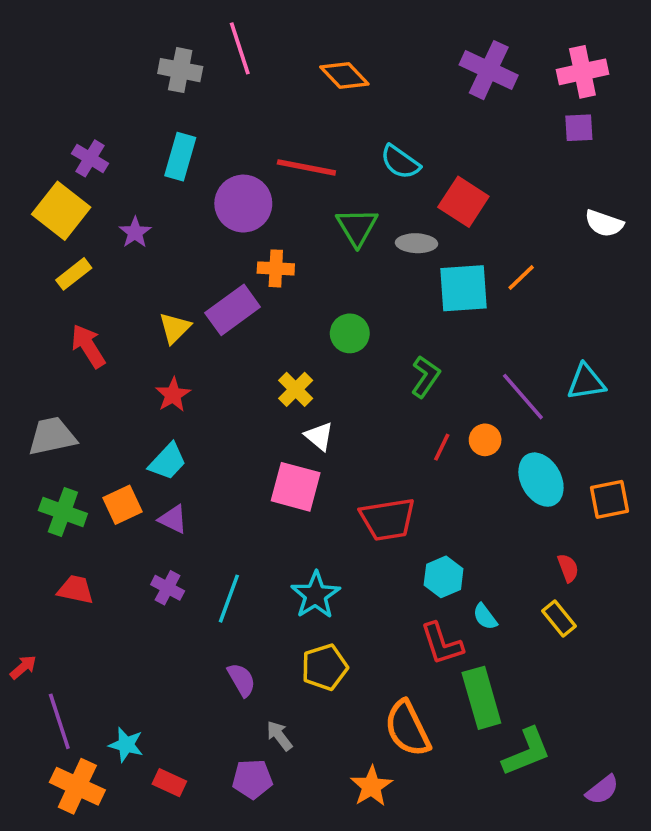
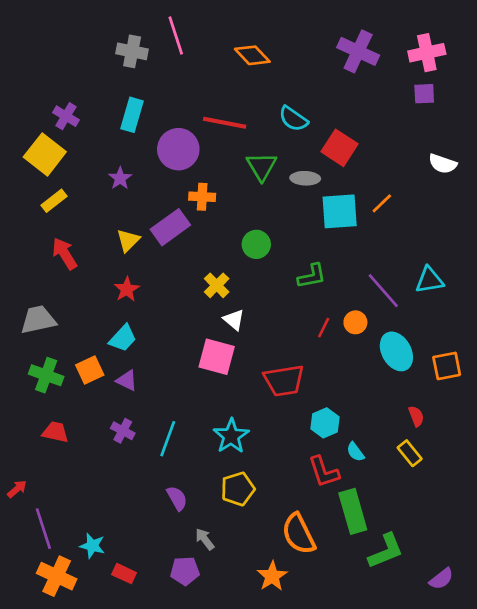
purple star: (135, 232) -> (120, 178), moved
green L-shape: (426, 377) -> (312, 276), turned 44

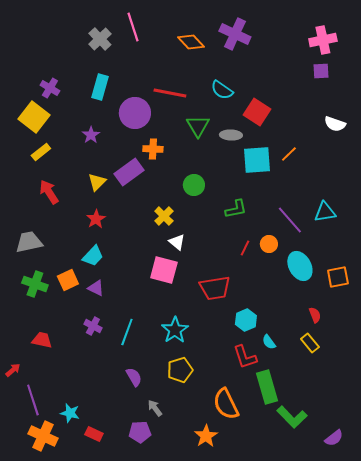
gray cross: (132, 51) -> (100, 39), turned 35
purple cross: (358, 51) -> (235, 34), moved
red trapezoid: (55, 432) -> (42, 340), moved
green L-shape: (386, 551) -> (292, 417), turned 68

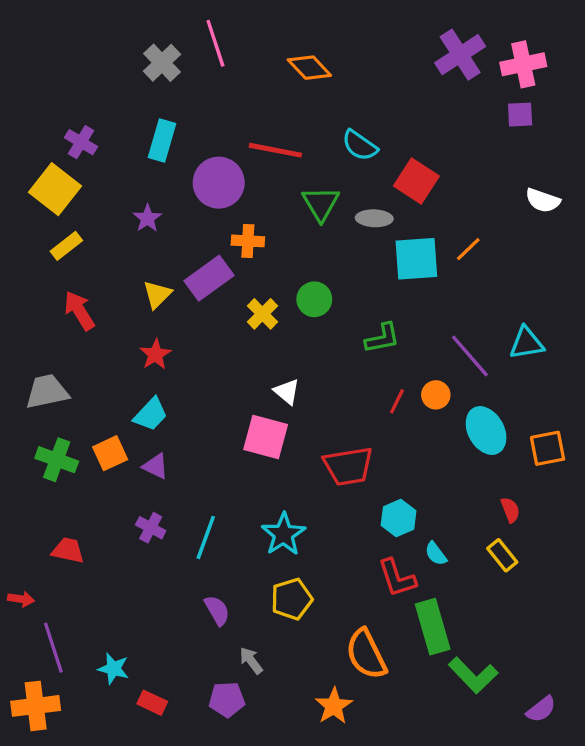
purple cross: (235, 34) -> (460, 55), moved, turned 32
yellow cross: (164, 216) -> (262, 314), moved
red arrow: (13, 370) -> (21, 599), turned 49
orange cross: (43, 436) -> (36, 706), moved, turned -32

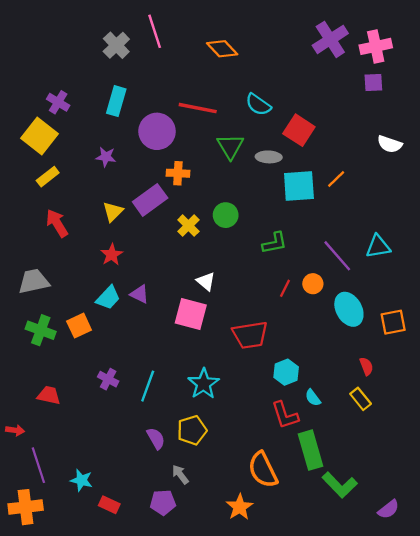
purple star: (147, 218) -> (106, 157), turned -30
purple triangle: (156, 466) -> (140, 294), moved
yellow pentagon: (292, 599) -> (192, 430), moved

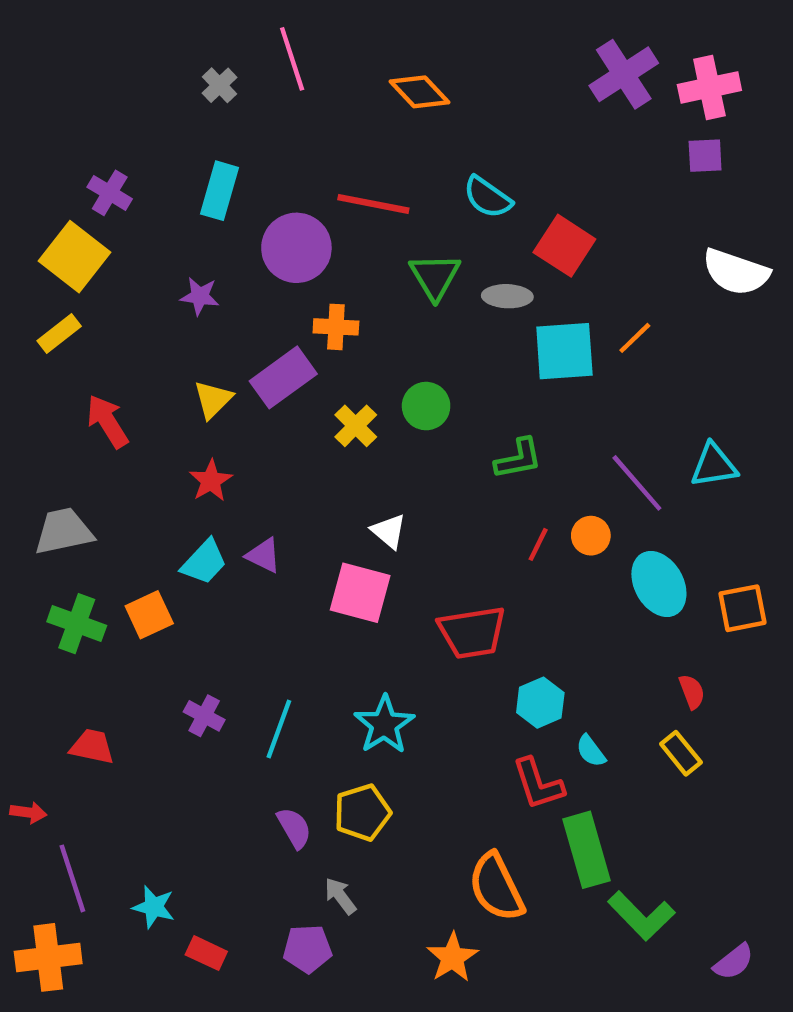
gray cross: (116, 45) -> (220, 85), size x0.7
white semicircle: (390, 144) -> (736, 272), size x1.4
yellow rectangle: (48, 177) -> (59, 334), moved

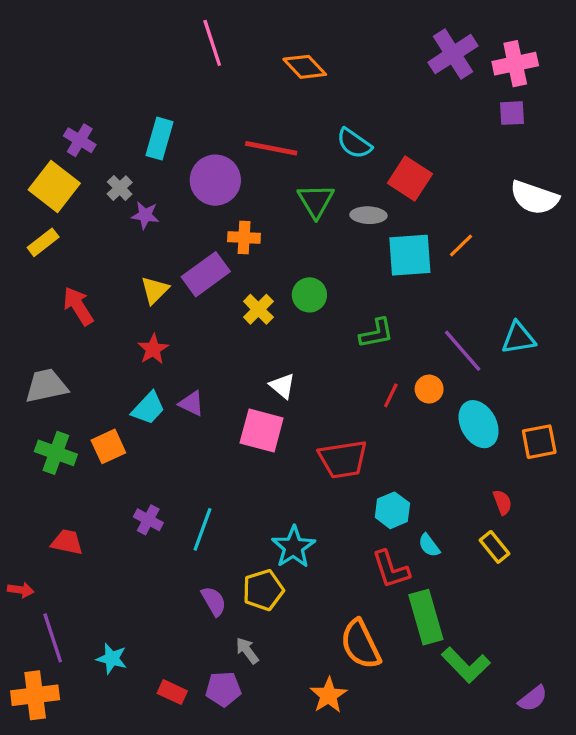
gray cross: (220, 85) -> (120, 188), moved
cyan star: (384, 725) -> (294, 547), moved
red rectangle: (206, 953) -> (172, 692), moved

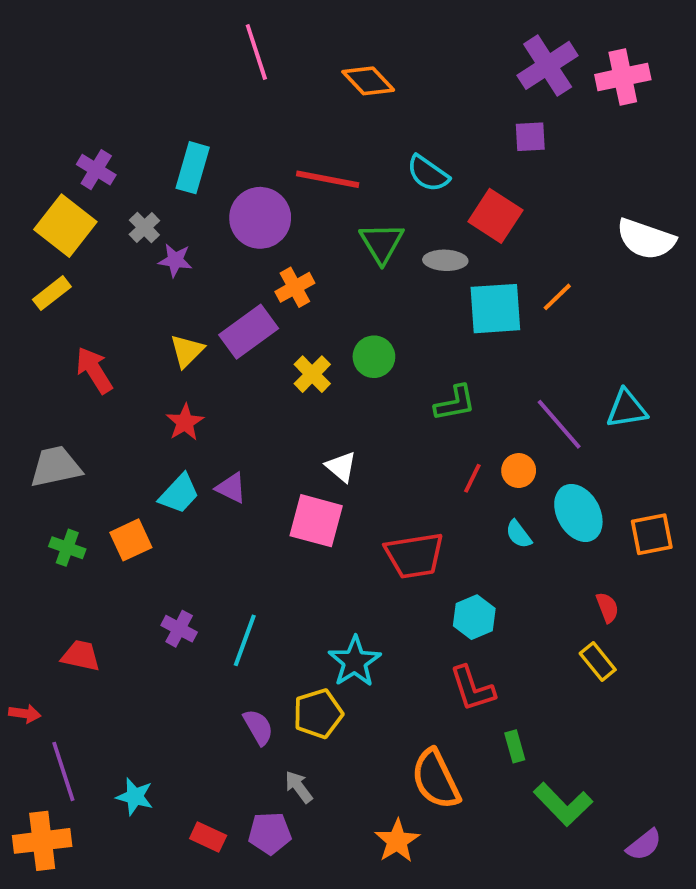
purple square: (512, 113) -> (530, 137), moved
orange cross: (244, 237) -> (295, 287), turned -32
green cross: (56, 453) -> (67, 548), size x0.7
cyan semicircle: (429, 545) -> (519, 534), moved
green rectangle: (426, 617) -> (515, 746), size x0.5

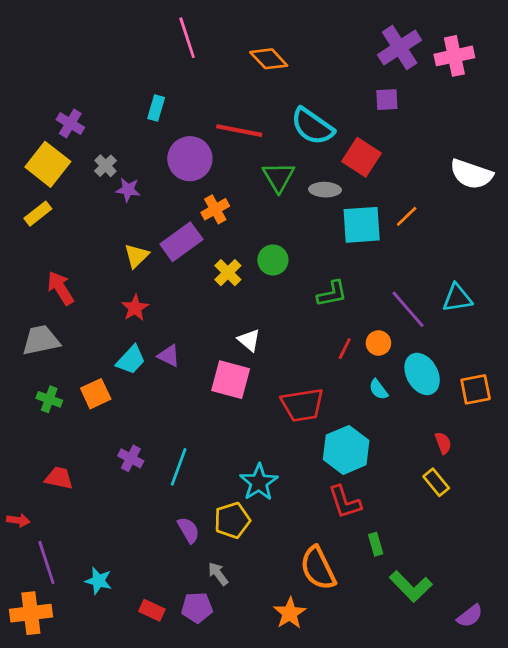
cyan rectangle: (193, 168) -> (156, 108), moved, size x0.7
cyan semicircle: (428, 173) -> (312, 126), size x1.4
red arrow: (94, 370) -> (60, 288), moved
cyan hexagon: (474, 617) -> (346, 450), size x1.5

